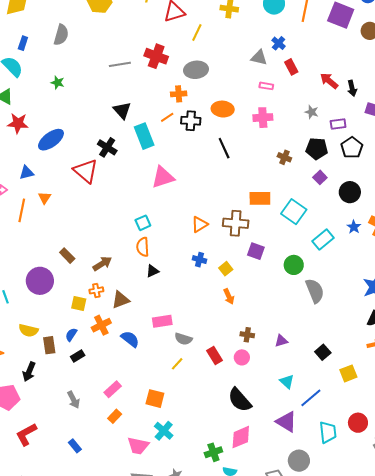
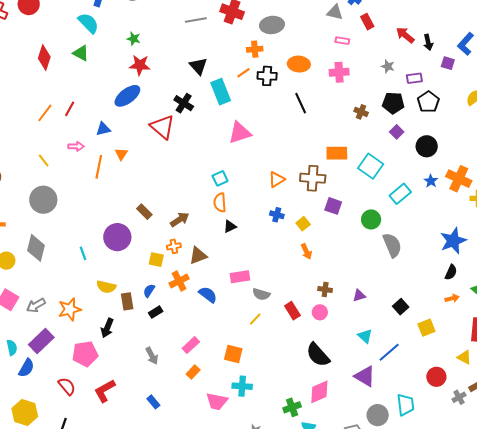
red star: (18, 123) -> (140, 65), moved
cyan cross: (164, 431) -> (242, 386), turned -36
cyan trapezoid: (328, 432) -> (406, 405), moved

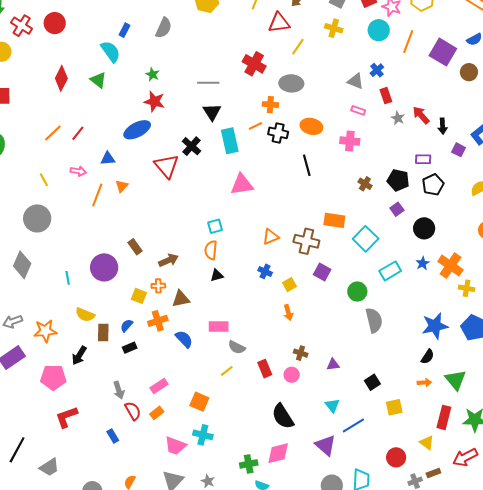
gray line: (196, 20) -> (208, 83), moved
gray star: (388, 66) -> (398, 118), moved
red semicircle: (67, 386) -> (133, 411), moved

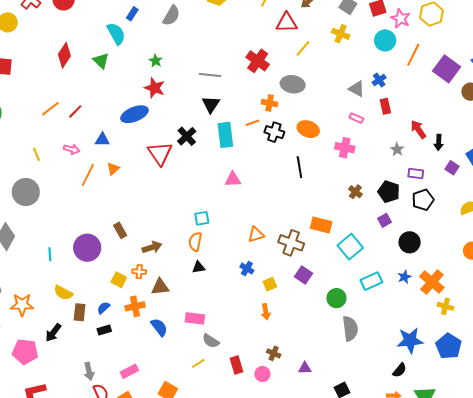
gray star: (398, 118) -> (397, 149), moved
pink triangle: (242, 184) -> (233, 179), size x0.7

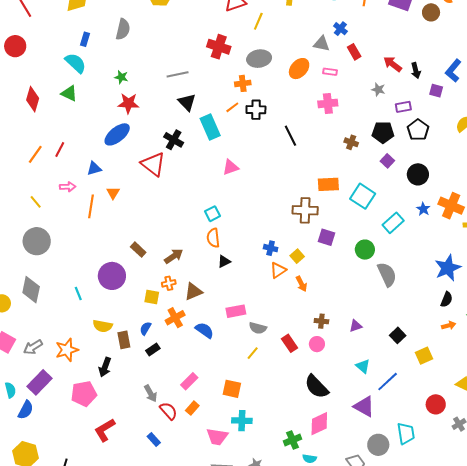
orange ellipse: (308, 129) -> (299, 69), moved, turned -50
orange triangle: (256, 235) -> (278, 270), moved

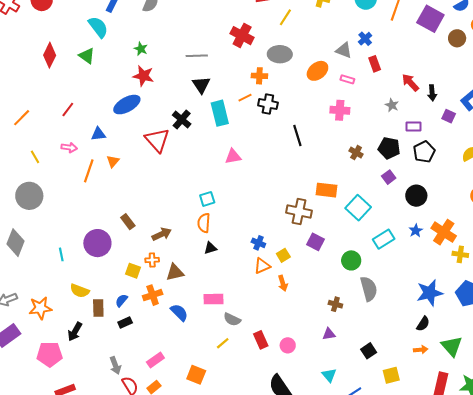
orange line: (35, 154) -> (22, 118), moved
brown cross: (321, 321) -> (335, 304), moved

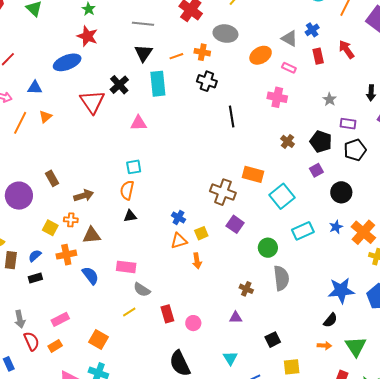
red arrow: (410, 82) -> (346, 49), moved
orange line: (245, 98) -> (176, 56), moved
pink triangle: (233, 156) -> (139, 123), moved

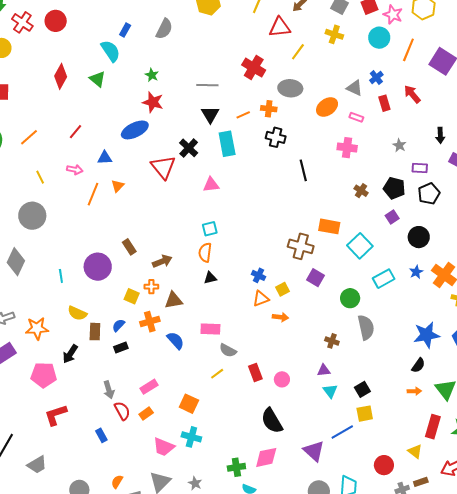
orange arrow: (197, 261) -> (281, 317), turned -70
cyan triangle: (230, 358) -> (330, 391), moved
yellow square: (292, 367) -> (365, 414), moved

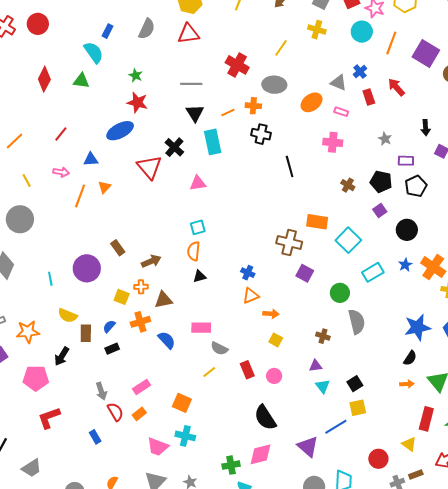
red triangle: (280, 27) -> (189, 34), moved
green triangle: (97, 79) -> (81, 81), turned -30
yellow square: (283, 289) -> (276, 340), moved, turned -32

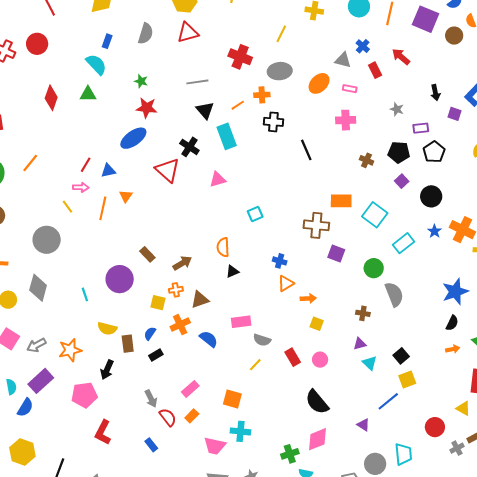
red line: (61, 134) -> (86, 165), moved
yellow line: (27, 181) -> (68, 207), moved
cyan square: (198, 227) -> (255, 214), moved
red L-shape: (49, 418) -> (103, 432), turned -35
purple triangle: (308, 447) -> (363, 425), size x0.6

